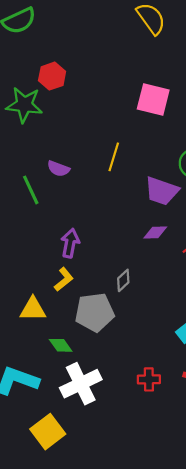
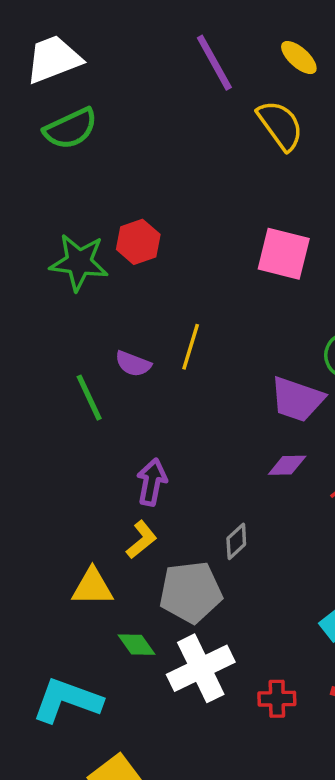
red hexagon: (52, 76) -> (138, 242), moved
yellow line: (114, 157) -> (191, 347), moved
white cross: (81, 384) -> (201, 668), moved

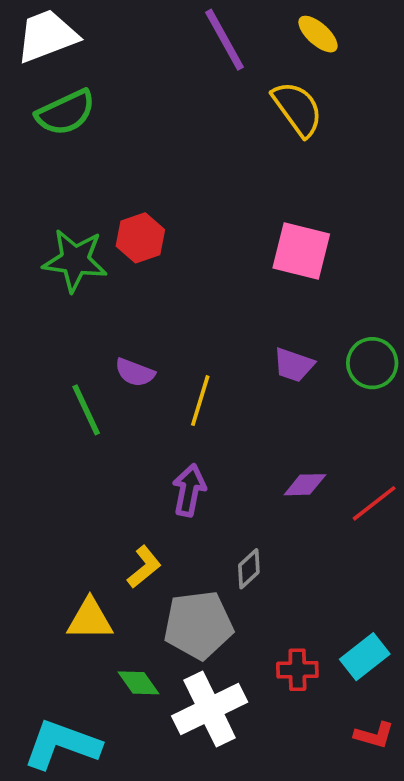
yellow line: (191, 347) -> (200, 401), moved
purple trapezoid: (297, 399) -> (294, 365), moved, size x0.7
purple arrow: (152, 482) -> (189, 490), moved
red cross: (277, 699) -> (297, 670), moved

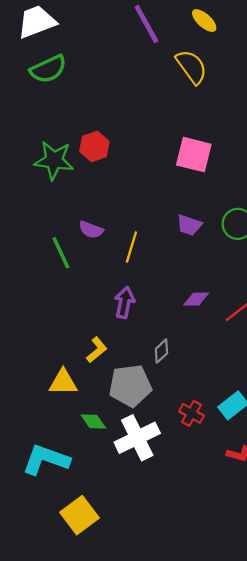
red cross: (297, 670) -> (191, 413), turned 30

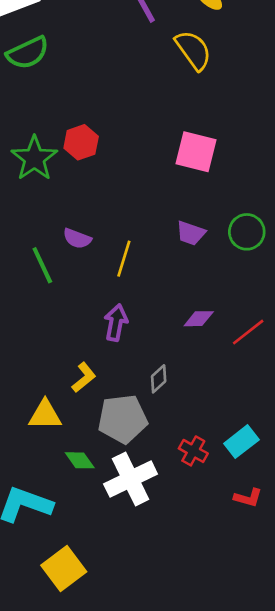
green star: (54, 160) -> (34, 158), turned 30

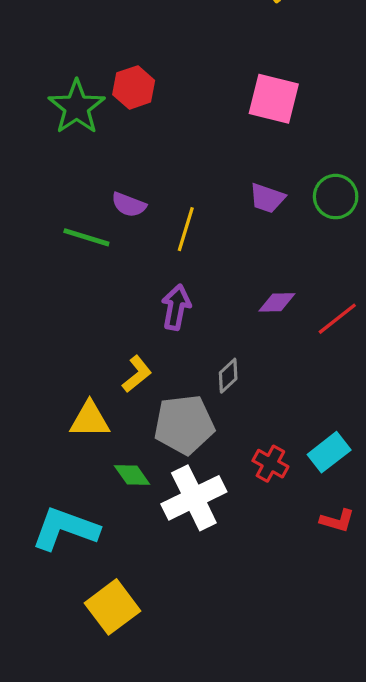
green line: (42, 265) -> (86, 237), turned -48

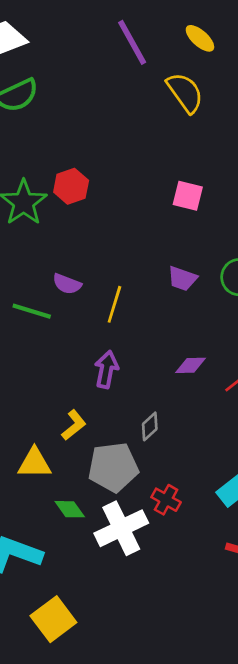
pink square: (274, 99) -> (188, 196), size x0.7
red cross: (270, 464) -> (166, 500), moved

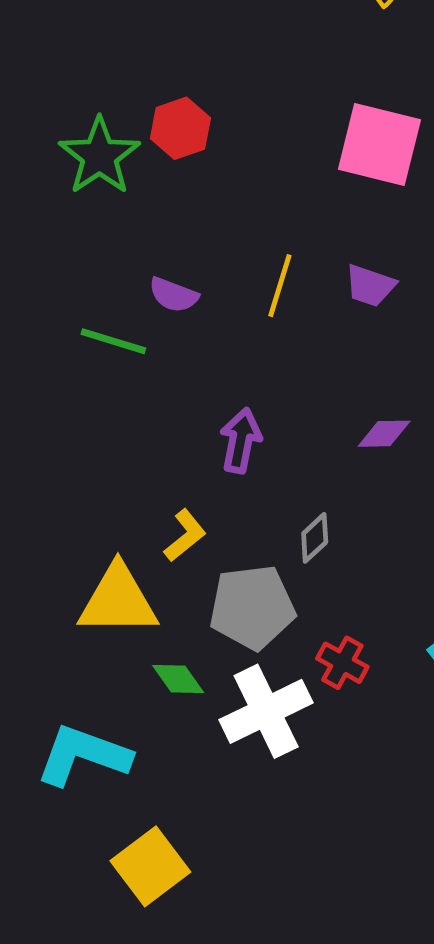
pink square: (188, 196) -> (379, 144), size x1.6
yellow line: (114, 304) -> (280, 286), moved
yellow triangle: (34, 463) -> (118, 600), size x1.4

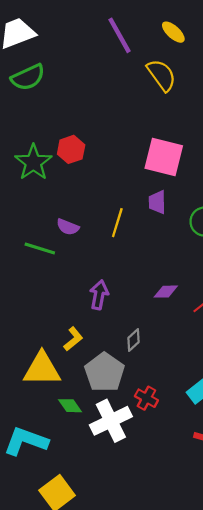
purple trapezoid: (370, 286) -> (157, 202), moved, turned 70
gray pentagon: (252, 607) -> (104, 372), turned -30

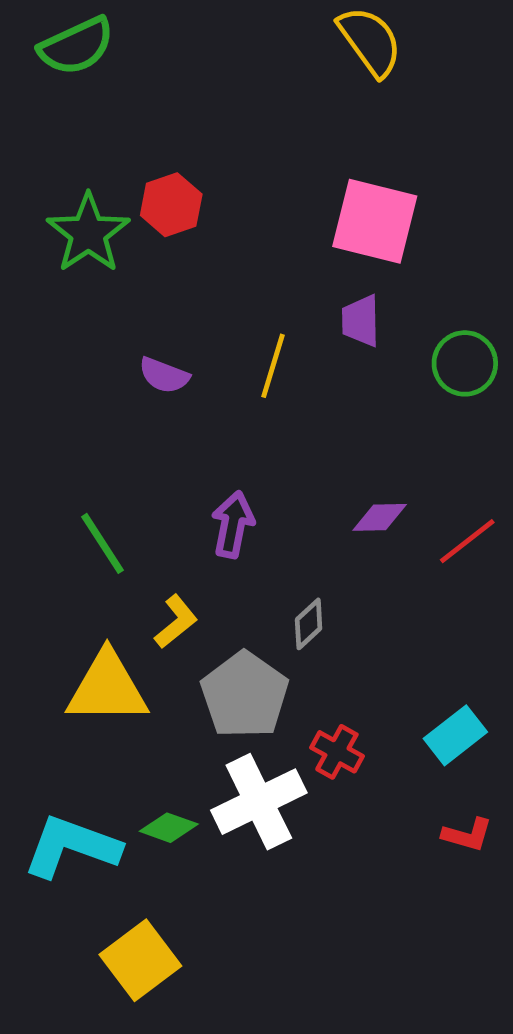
green line: (40, 248) -> (102, 543), moved, turned 40
green diamond: (70, 406) -> (169, 828), moved, turned -35

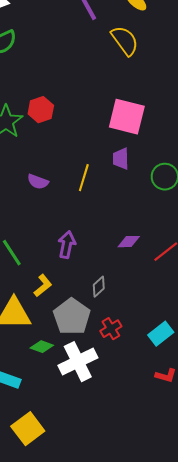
red cross: (337, 752) -> (111, 329), moved, turned 30
green diamond: (169, 828) -> (42, 347), moved

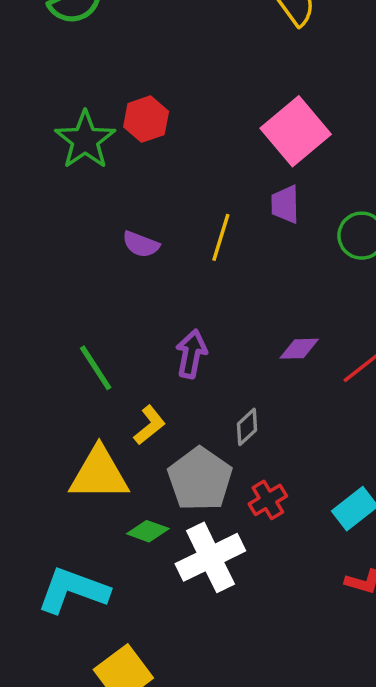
pink square: (127, 117) -> (296, 131), turned 36

